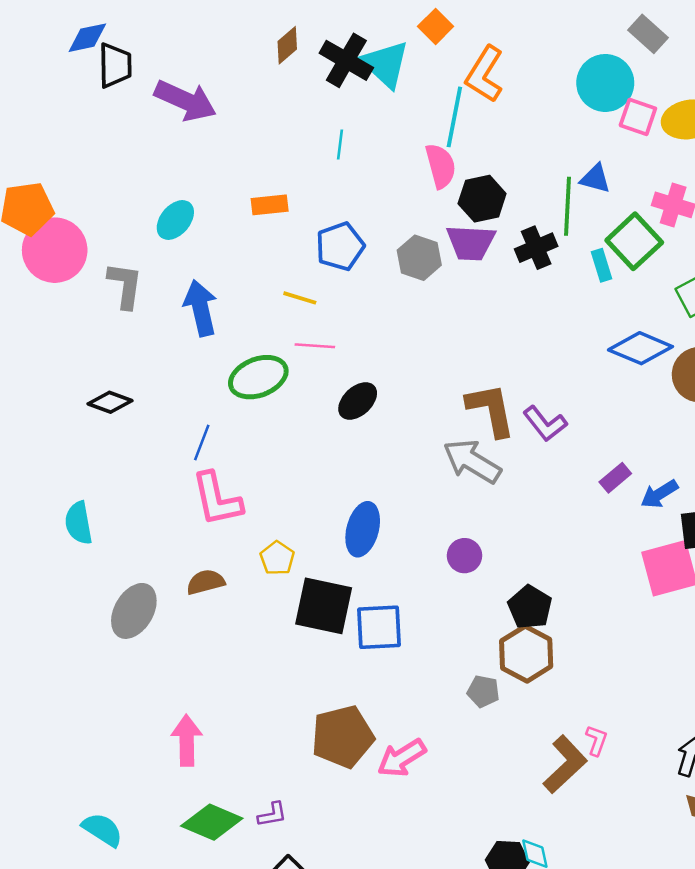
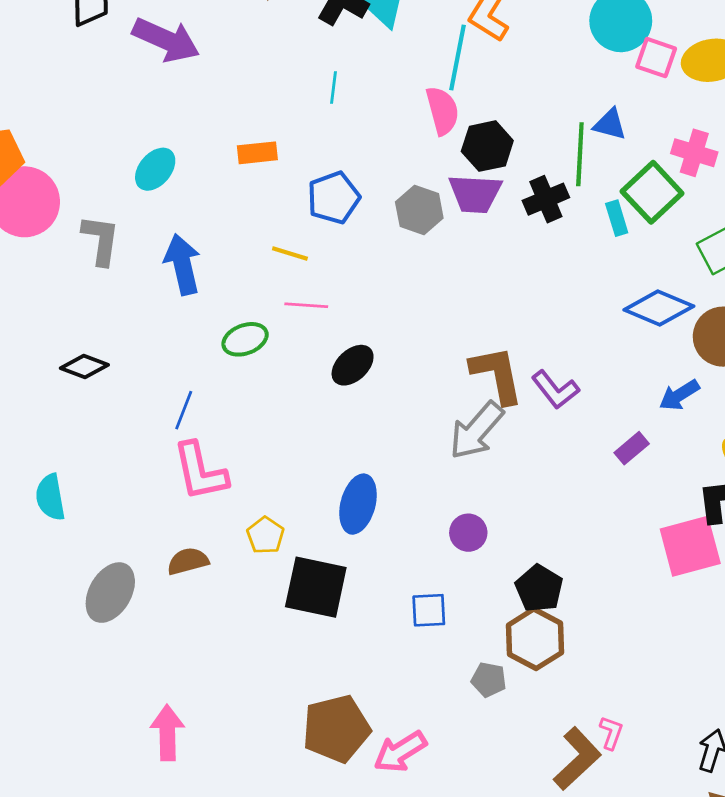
green ellipse: (258, 377) -> (245, 339), size x0.7
gray arrow: (472, 461) -> (476, 431), turned -80
blue arrow: (659, 494) -> (679, 395), moved
blue square: (379, 627) -> (429, 610), moved, size x0.7

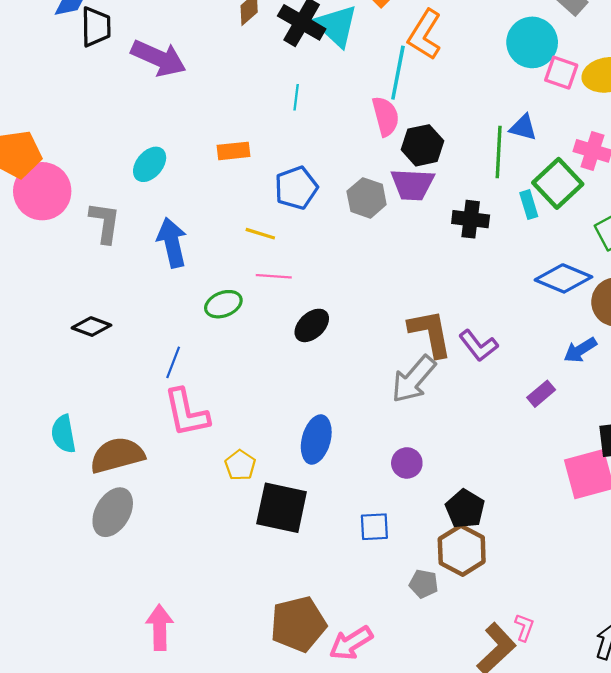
black cross: (546, 199) -> (471, 219), moved, turned 30
brown semicircle: (188, 561) -> (117, 455), moved, size x1.6

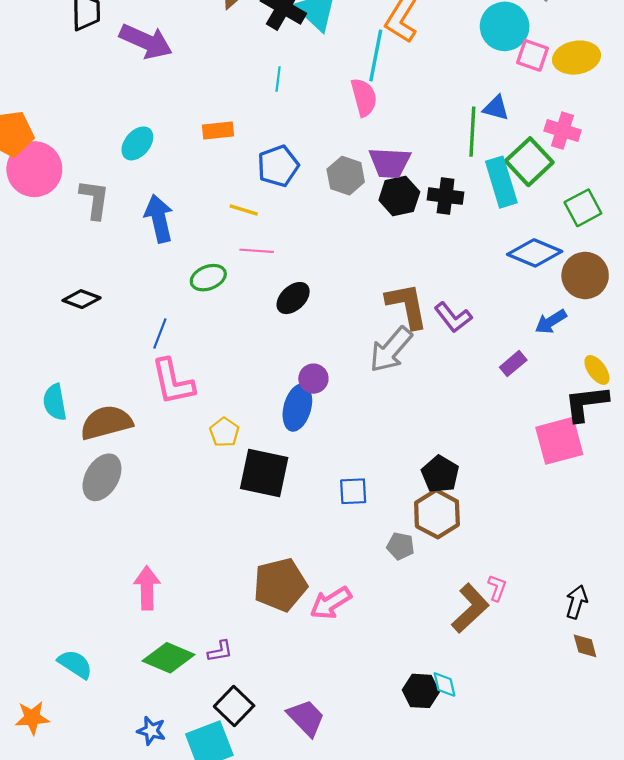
black hexagon: (422, 145) -> (399, 196), moved
cyan rectangle: (529, 205) -> (501, 182), size x1.8
purple circle: (407, 463) -> (313, 379), moved

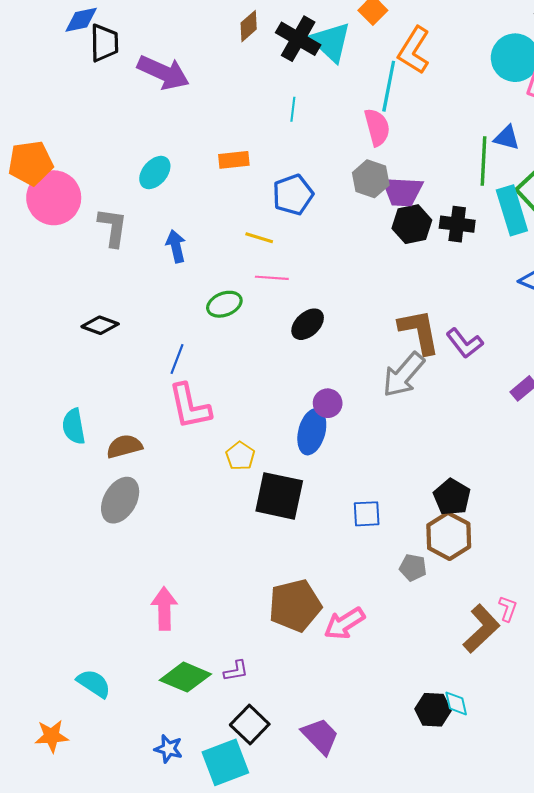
gray hexagon: (346, 176) -> (371, 179), moved
blue arrow: (159, 219) -> (176, 246), size x0.7
brown semicircle: (106, 423) -> (124, 446), size x0.7

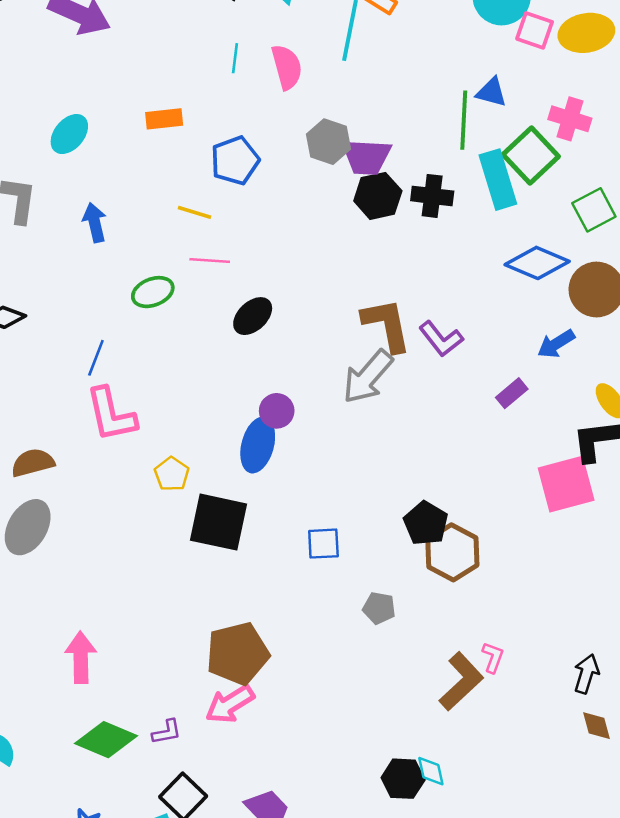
pink semicircle: (377, 127) -> (287, 67), moved
brown hexagon: (449, 536) -> (452, 552), moved
pink arrow: (344, 623) -> (230, 704), moved

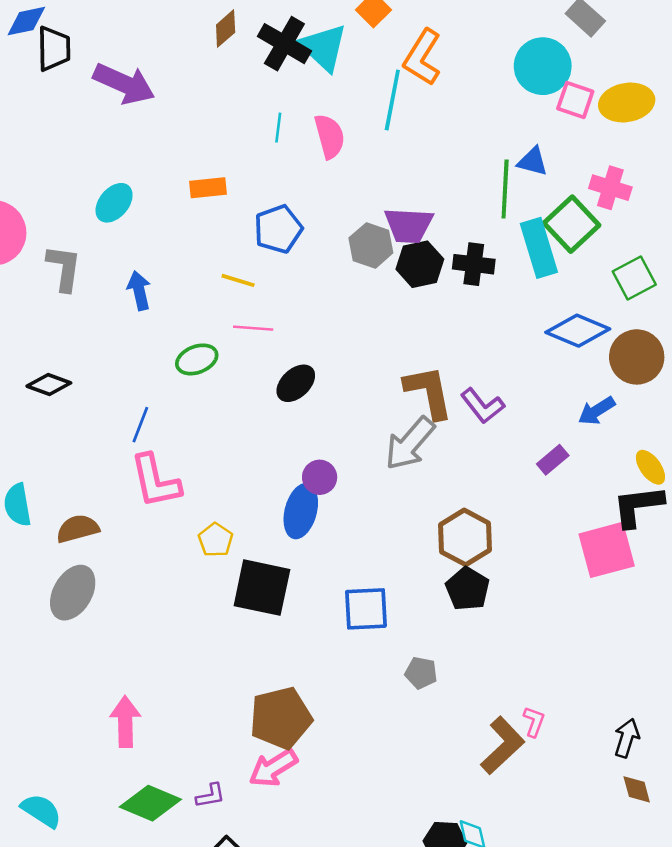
gray hexagon: (328, 142) -> (371, 245), moved
blue square: (323, 544) -> (366, 609), size x1.4
brown hexagon: (452, 552) -> (465, 537), moved

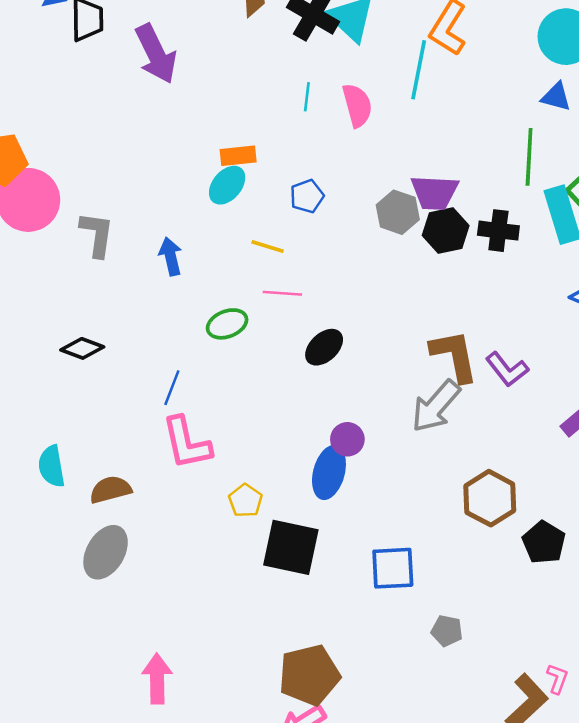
purple arrow: (124, 84) -> (156, 54), turned 40
blue triangle: (533, 161) -> (556, 97), moved
cyan ellipse: (114, 203) -> (227, 185), moved
blue pentagon: (278, 229) -> (307, 196), size x0.7
black pentagon: (467, 589) -> (544, 542), moved

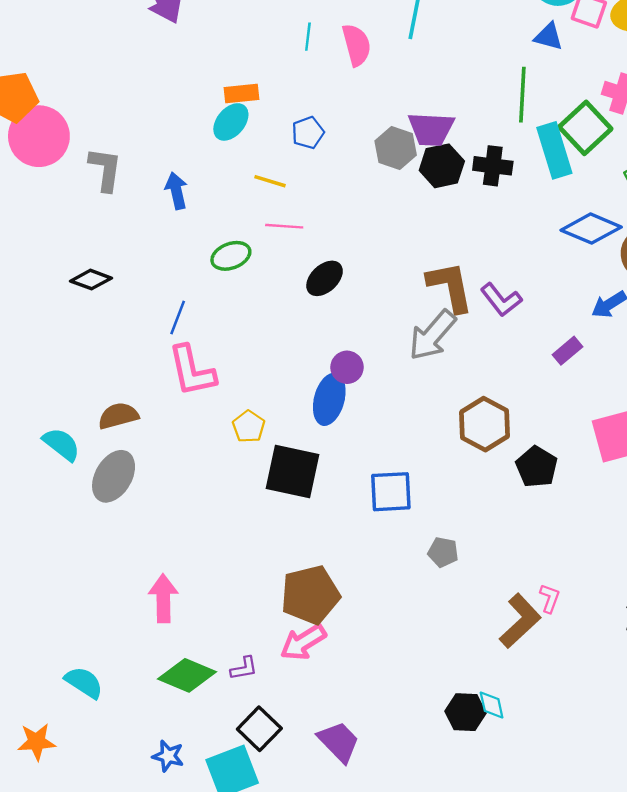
cyan semicircle: (52, 466) -> (61, 444), moved, turned 138

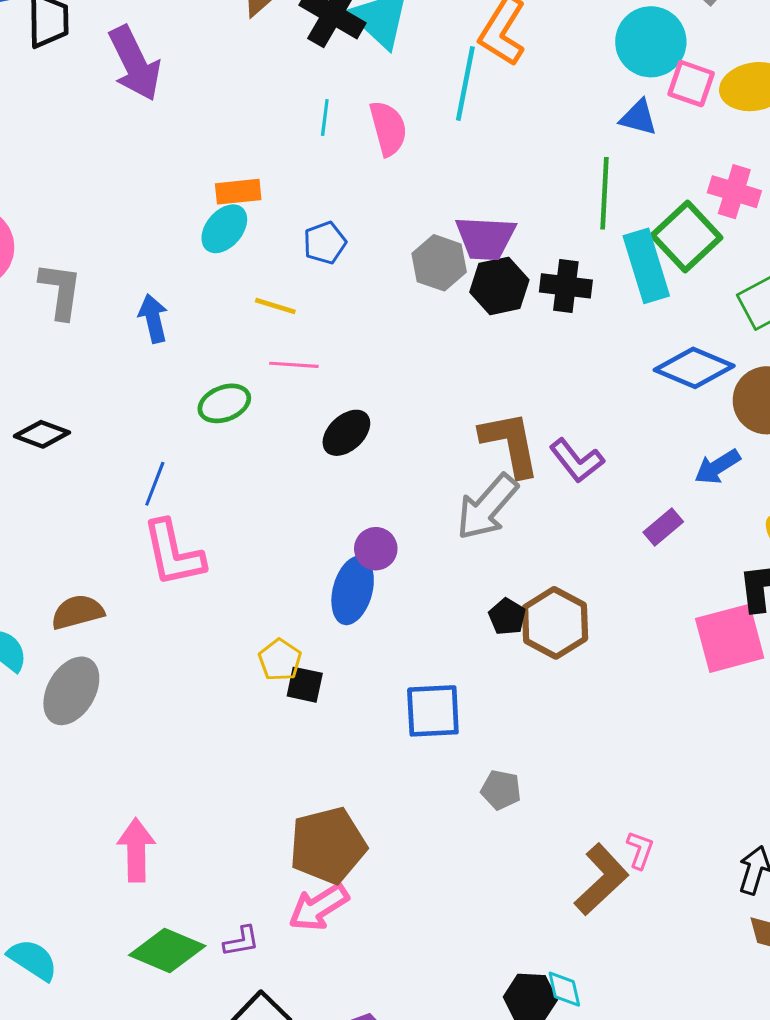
yellow pentagon: (249, 427) -> (280, 660), moved
black pentagon: (537, 467) -> (507, 617), moved, size x0.7
black square: (293, 472) -> (305, 685), size x0.5

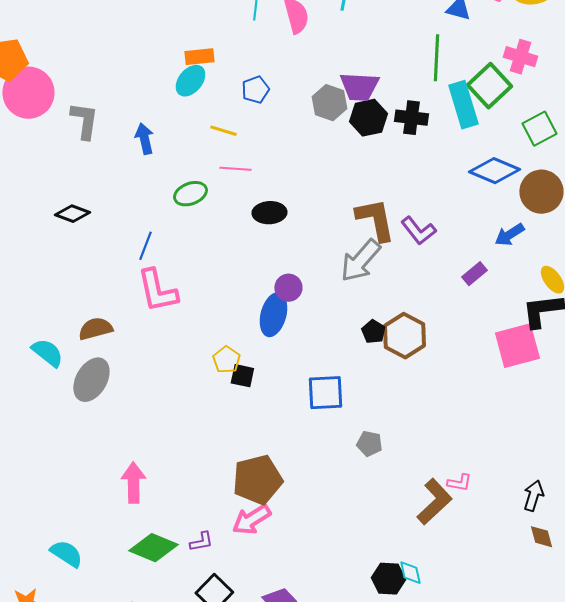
black ellipse: (346, 433) -> (269, 213), turned 40
pink L-shape: (640, 850) -> (459, 483), turned 80

